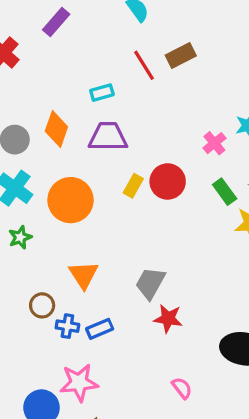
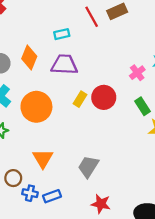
red star: (168, 319) -> (101, 204), moved

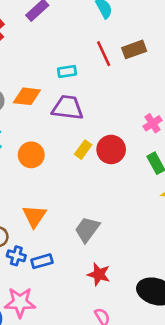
orange diamond: (29, 57) -> (27, 96), turned 70
orange circle: (36, 107) -> (31, 155), size x0.7

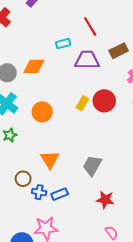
brown rectangle: (134, 49) -> (119, 51), moved
purple trapezoid: (68, 108) -> (87, 60), moved

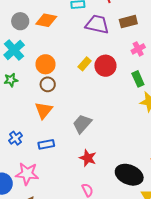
brown circle: (23, 179) -> (48, 84), moved
blue cross: (39, 192) -> (16, 138), moved, turned 32

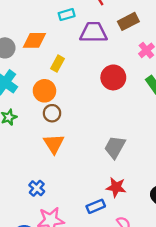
yellow rectangle: (85, 64) -> (57, 64), moved
gray trapezoid: (82, 124) -> (115, 147), moved
blue cross: (16, 138) -> (37, 188), moved
blue rectangle: (46, 144) -> (96, 206), moved

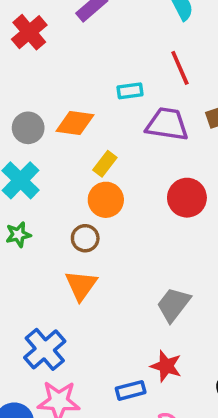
orange circle: (44, 91) -> (106, 200), moved
blue cross: (37, 188) -> (45, 349), size x1.6

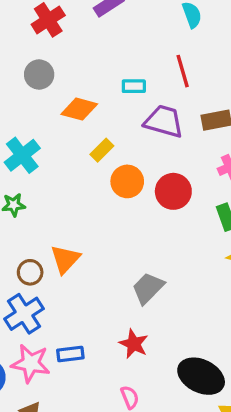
gray circle: (28, 128) -> (39, 75), moved
orange circle: (106, 200) -> (127, 181), moved
brown circle: (85, 238) -> (30, 272), moved
blue rectangle: (131, 390) -> (70, 354), moved

